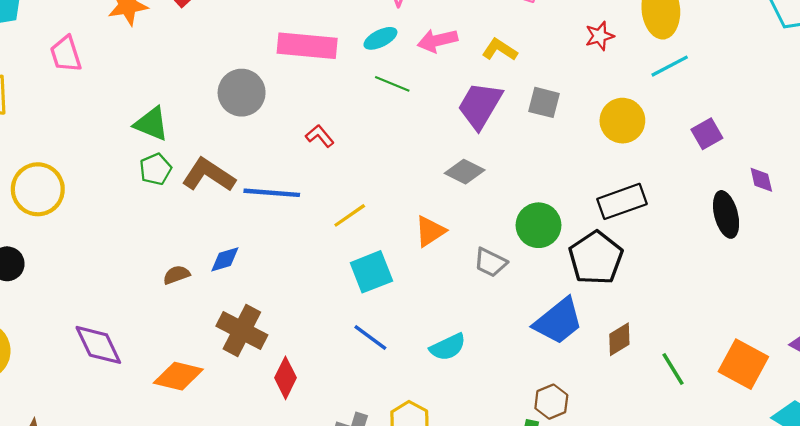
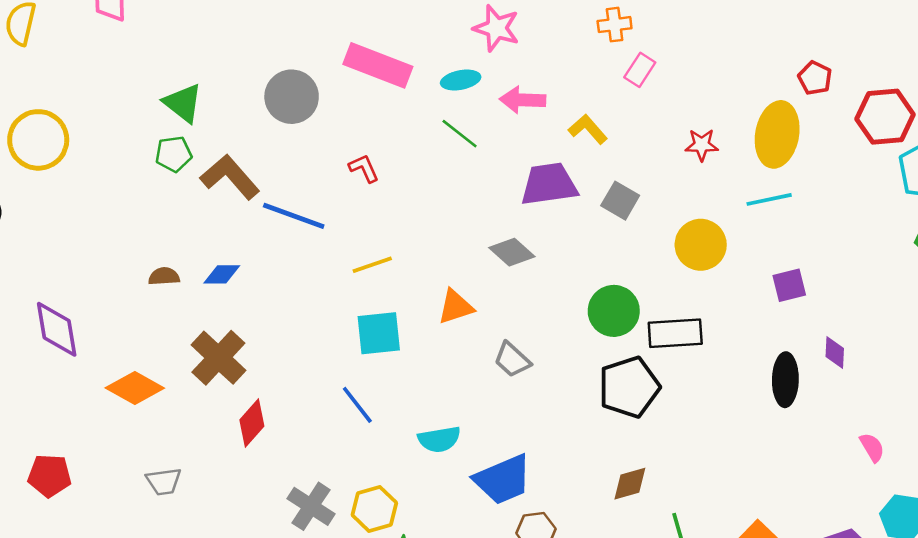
purple trapezoid: (480, 105) -> (549, 184), turned 36
green circle: (538, 225) -> (614, 311), moved
blue trapezoid: (558, 321) -> (503, 480), moved

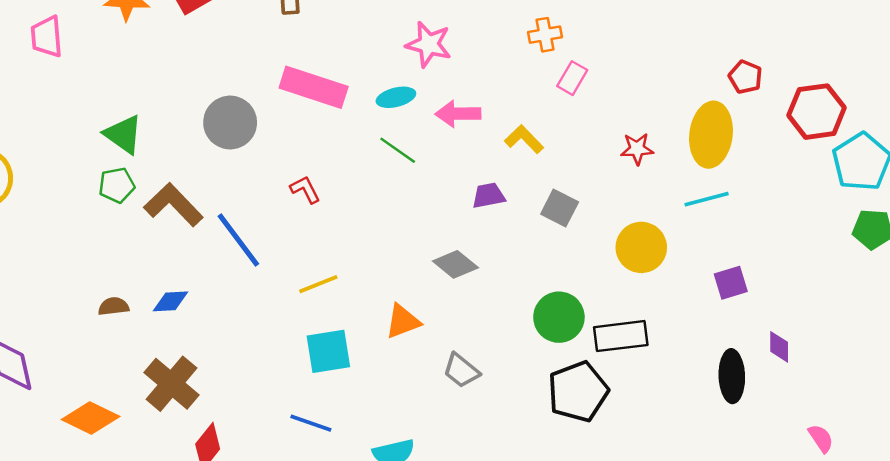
purple trapezoid: (549, 184) -> (489, 196), size x0.6
blue line: (294, 216) -> (238, 240), turned 36
blue line: (357, 405) -> (311, 423), turned -30

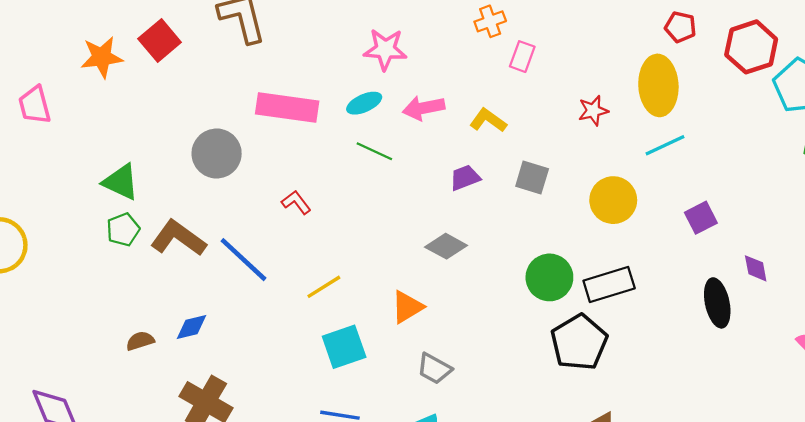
gray trapezoid: (461, 371) -> (434, 369), moved

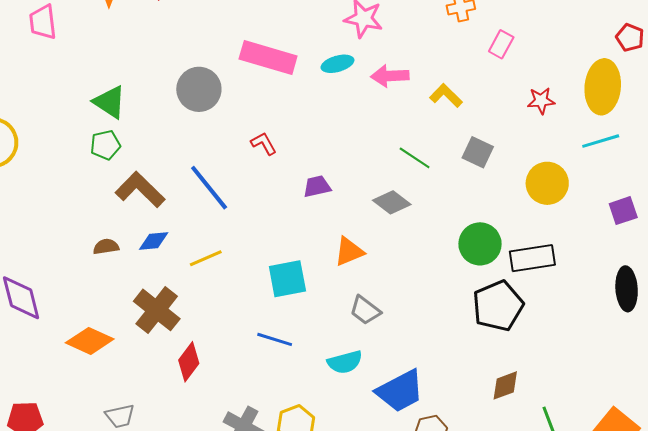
pink rectangle: (522, 57) -> (501, 44), moved
green line: (374, 151) -> (415, 158), moved
purple trapezoid: (465, 178) -> (317, 186), moved
brown L-shape: (178, 238) -> (140, 190), moved
yellow line: (324, 287) -> (206, 258), moved

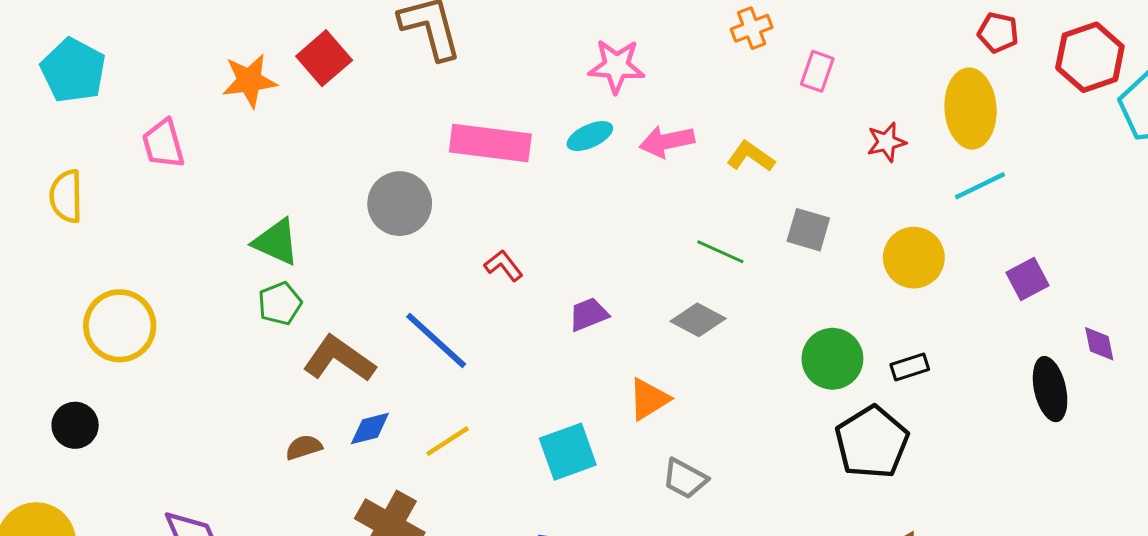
black rectangle: (532, 258) -> (910, 367), size x0.6

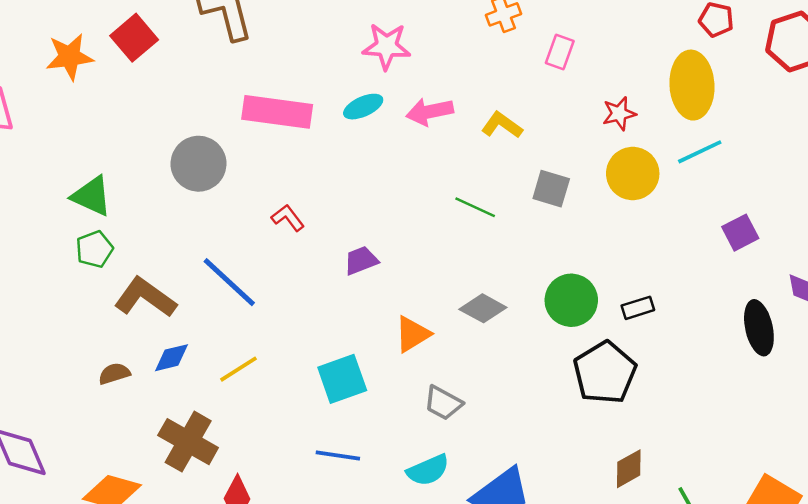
yellow circle: (914, 258) -> (633, 174), moved
gray diamond: (698, 320) -> (483, 308), moved

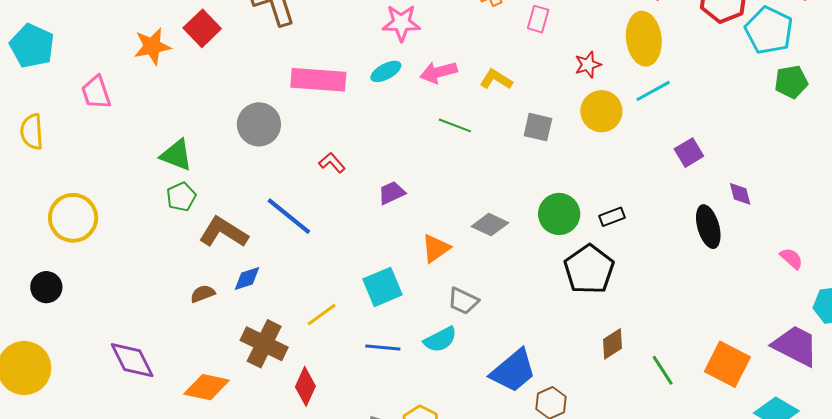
green line: (475, 207) -> (455, 125), moved
yellow line: (238, 369) -> (322, 315), moved
cyan semicircle: (428, 470) -> (440, 340), moved

